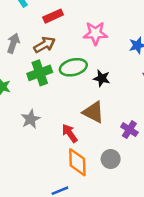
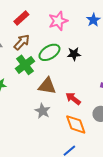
brown triangle: (93, 112) -> (47, 86), moved
gray star: (31, 119) -> (43, 111), moved
red arrow: (70, 133) -> (73, 99), moved

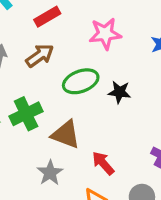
green cross: (25, 65) -> (26, 114), moved

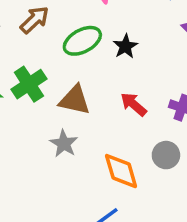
black star: (119, 92) -> (125, 46), turned -30
red arrow: (103, 163) -> (134, 104), moved

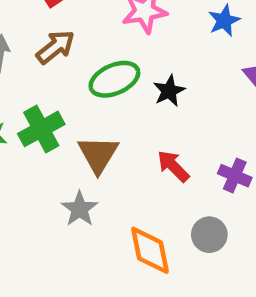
brown triangle: (75, 100) -> (98, 154), turned 44

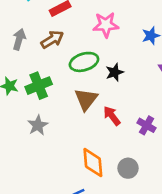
brown triangle: (98, 154) -> (86, 99), moved
gray star: (80, 209) -> (38, 125), moved
gray circle: (209, 235) -> (128, 168), moved

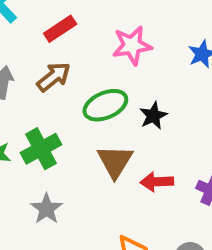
red arrow: (112, 116) -> (157, 182), turned -48

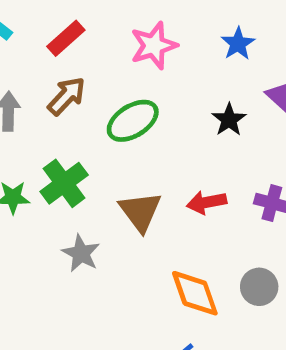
black star: (153, 116) -> (229, 120), moved
brown triangle: (115, 161) -> (140, 211), moved

